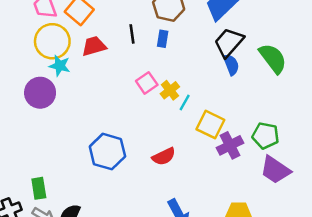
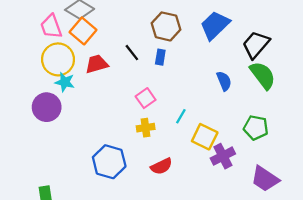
black line: (132, 34) -> (132, 53), turned -30
black trapezoid: (229, 42) -> (256, 45), moved
yellow cross: (170, 90) -> (146, 128), moved, turned 30
green pentagon: (266, 136) -> (256, 128), moved

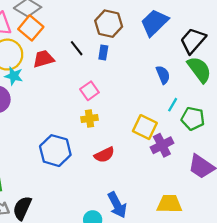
cyan line: (181, 116) -> (173, 105), moved

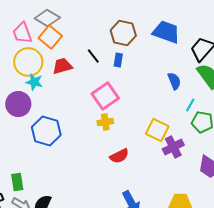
blue trapezoid: (154, 23) -> (166, 32), turned 64
pink square: (89, 91) -> (105, 96), size x1.5
cyan line: (173, 105) -> (190, 105), moved
blue hexagon: (55, 151) -> (46, 131), moved

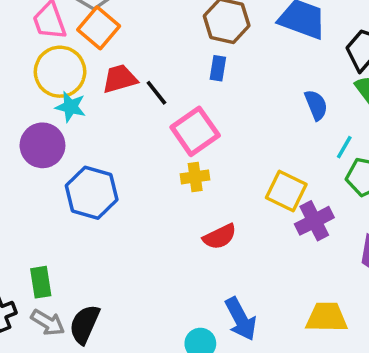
black line: (93, 56) -> (156, 93), moved

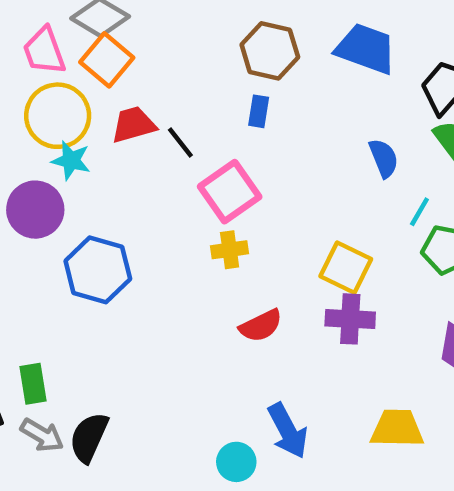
purple cross: (314, 221) -> (350, 319), moved, turned 30

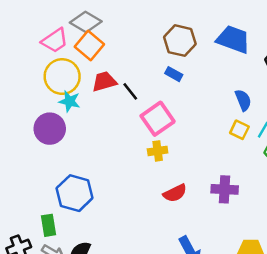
pink trapezoid: (44, 51) -> (55, 41), turned -104
blue rectangle: (259, 111) -> (174, 74), turned -70
yellow square: (346, 268) -> (239, 130), moved, size x0.7
blue hexagon: (98, 270) -> (75, 193), moved

